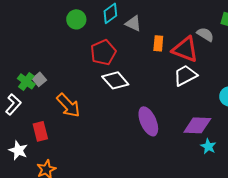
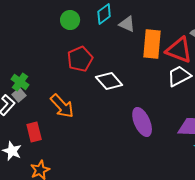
orange rectangle: (158, 43) -> (152, 44), size x1.8
red pentagon: (103, 52) -> (80, 59), moved
gray square: (39, 79) -> (19, 95), moved

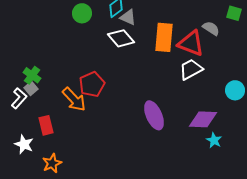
gray triangle: (127, 24) -> (128, 17), moved
red pentagon: (80, 59) -> (92, 84), moved
white diamond: (109, 81) -> (121, 38), moved

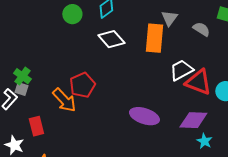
gray triangle: (128, 17) -> (169, 18), moved, turned 42
red triangle: (191, 43) -> (198, 82), moved
gray square: (31, 88) -> (21, 89), turned -32
purple ellipse: (154, 115) -> (144, 116), turned -48

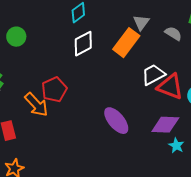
green circle: (72, 14) -> (16, 37), moved
orange rectangle: (154, 38) -> (126, 43), turned 32
white diamond: (111, 39) -> (83, 44), turned -76
purple ellipse: (144, 116) -> (116, 121), turned 32

